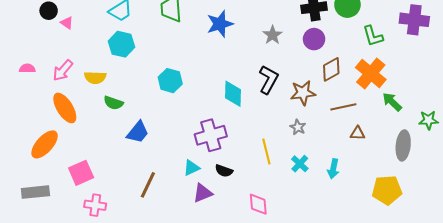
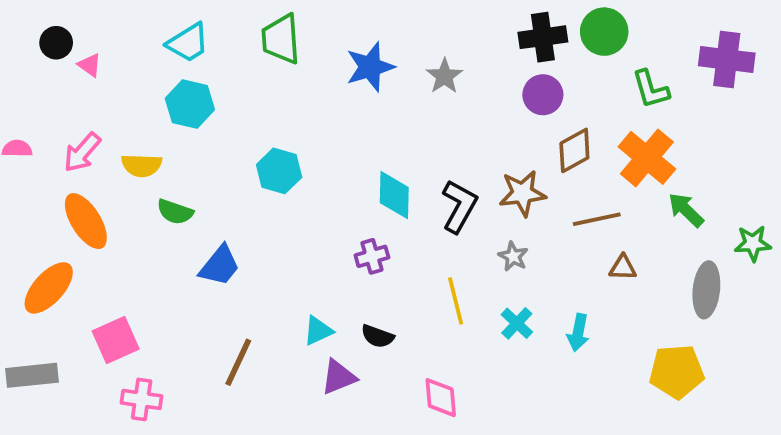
gray star: (272, 35) -> (444, 76), moved
black L-shape: (268, 80) -> (459, 206), moved
purple cross: (211, 135) -> (372, 256), moved, size x0.6

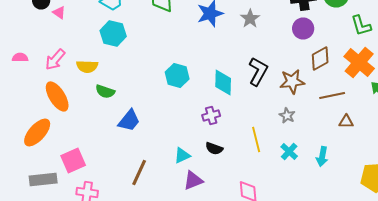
cyan hexagon: (279, 171) -> (177, 76), moved
black L-shape: (459, 206) -> (258, 72), moved
black semicircle: (378, 336) -> (214, 148), moved
gray rectangle: (32, 375) -> (43, 180), moved

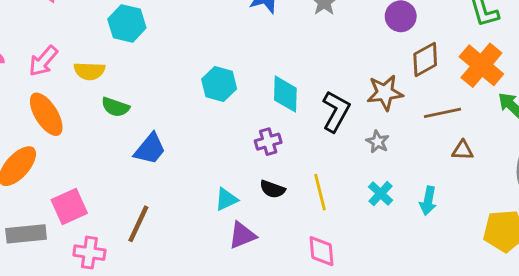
black L-shape: (258, 72) -> (336, 111), moved
yellow line: (256, 140) -> (320, 192), moved
brown line: (139, 172) -> (138, 224), moved

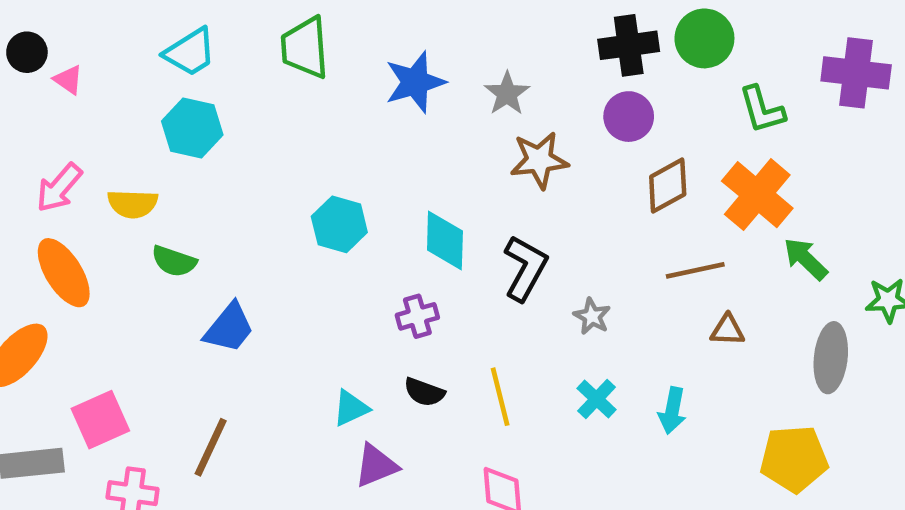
brown star: (385, 93) -> (539, 160), moved

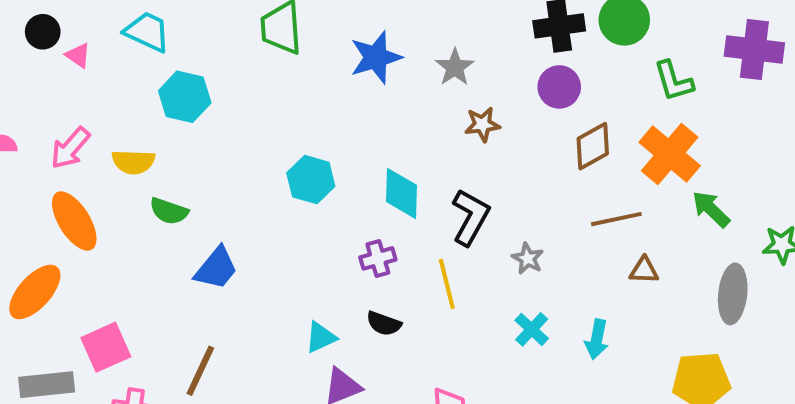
cyan trapezoid: (190, 52) -> (147, 32), moved, turned -123
brown star: (539, 160) -> (482, 124), size x0.7
yellow line: (500, 397) -> (447, 284), moved

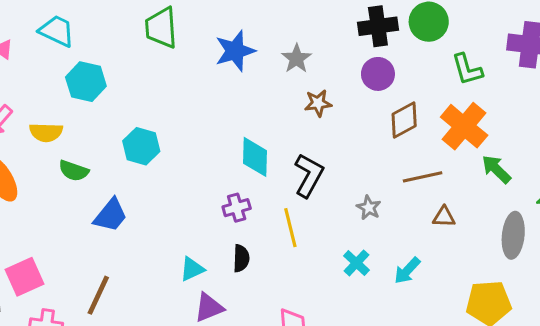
cyan hexagon: (311, 180) -> (141, 146), moved
gray star: (528, 258) -> (369, 208), moved
black semicircle: (384, 324) -> (241, 258), turned -108
cyan arrow: (597, 339) -> (407, 271), turned 32

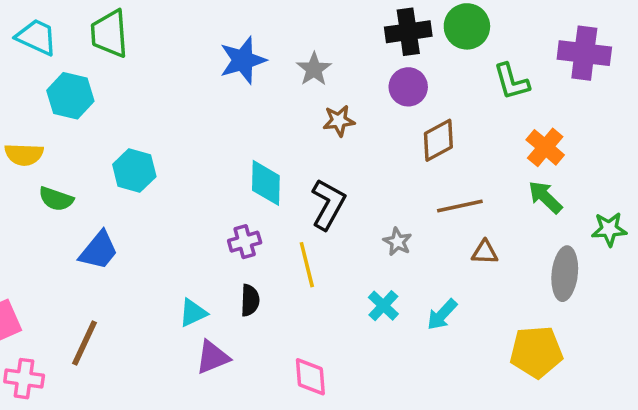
green trapezoid: (161, 28) -> (109, 34), moved
orange cross: (464, 126) -> (545, 147), moved, size x0.7

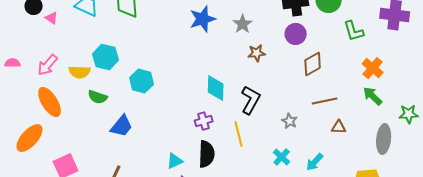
cyan hexagon: (70, 96) -> (106, 57), moved
black semicircle: (250, 300) -> (207, 154), size x1.5

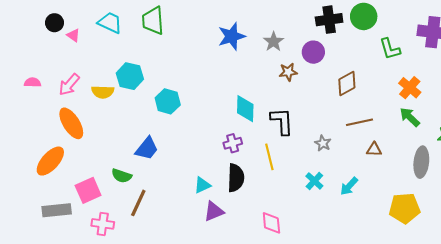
purple circle: (296, 34) -> (313, 52), moved
green semicircle: (98, 97) -> (122, 176), moved
black L-shape: (251, 100) -> (282, 121), turned -32

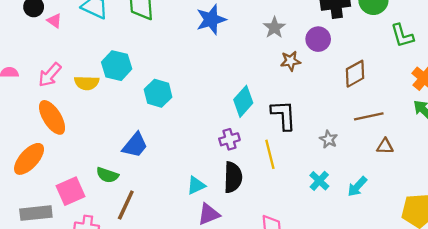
blue star: (232, 36) -> (211, 20), moved
cyan diamond: (245, 109) -> (243, 101), turned 40

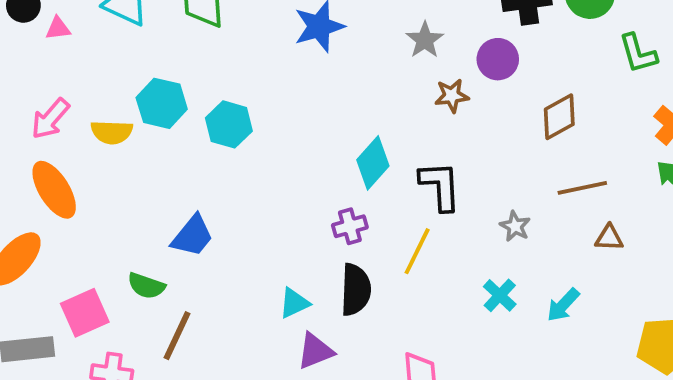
pink triangle: (54, 21) -> (58, 28), turned -42
cyan hexagon: (158, 93) -> (229, 124), moved
yellow line: (270, 154) -> (417, 251), turned 40

